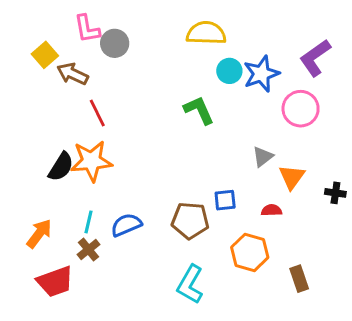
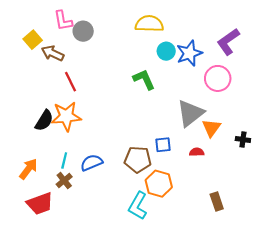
gray triangle: (263, 157) -> (190, 113), size x1.8
orange hexagon: (250, 252) -> (159, 184), moved

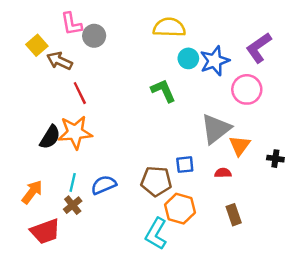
brown rectangle: (217, 202) -> (234, 215), moved

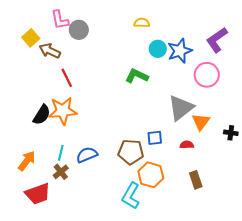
yellow semicircle: (169, 27) -> (142, 23), size x0.6
green L-shape: (163, 91) -> (137, 76), turned -40

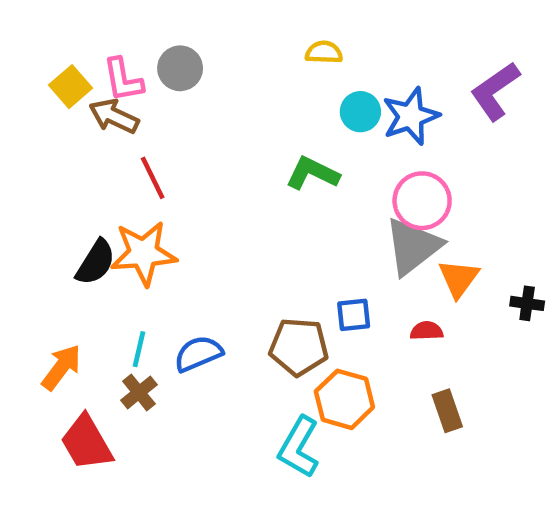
pink L-shape: (60, 20) -> (123, 80), moved
pink circle: (207, 75) -> (422, 201), moved
red trapezoid: (38, 194) -> (86, 443), turned 80

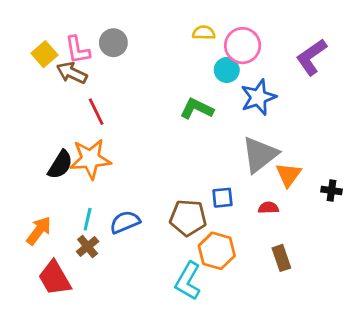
blue star: (411, 116) -> (258, 97), moved
pink circle: (422, 201) -> (243, 46), moved

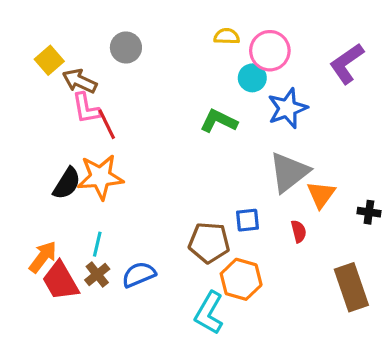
pink L-shape: (77, 50) -> (86, 108), moved
red semicircle: (268, 208) -> (299, 231), turned 78
blue semicircle: (125, 222) -> (139, 275), moved
brown rectangle: (281, 258) -> (351, 287), moved, size x1.6
red trapezoid: (55, 278) -> (60, 281), moved

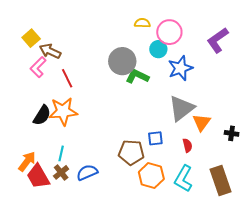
gray circle: (126, 48) -> (122, 61), moved, size x1.4
pink L-shape: (86, 108) -> (38, 67), moved, turned 55
cyan L-shape: (209, 313) -> (183, 178), moved

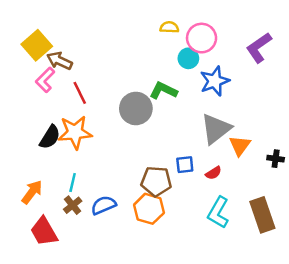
yellow square: (31, 38) -> (37, 45), size x1.4
gray circle: (122, 61) -> (136, 108), moved
red semicircle: (187, 145) -> (213, 173), moved, turned 72
orange hexagon: (151, 175) -> (149, 209), moved
red trapezoid: (38, 176) -> (44, 231), moved

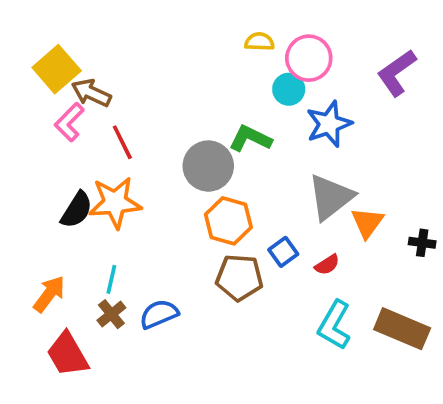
blue square: (185, 165) -> (283, 252), turned -30
orange hexagon: (149, 209) -> (228, 221), moved
brown rectangle: (262, 215) -> (402, 329), turned -48

